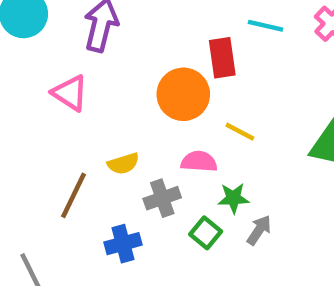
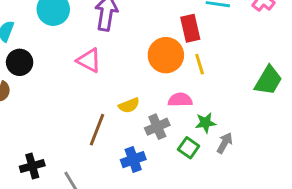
yellow line: (240, 132) -> (200, 64), moved, turned 50

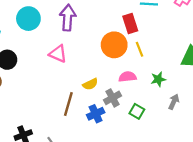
green star: (205, 123) -> (158, 79), moved
gray arrow: (225, 143) -> (174, 102), moved
blue cross: (133, 160) -> (96, 114), moved

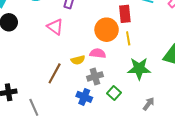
pink semicircle: (128, 77) -> (98, 53), moved
green star: (158, 79) -> (139, 69), size x1.6
gray arrow: (174, 102) -> (149, 104), moved
blue cross: (96, 114) -> (84, 97), moved, turned 35

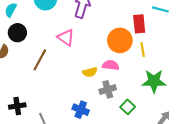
brown line: (55, 73) -> (40, 60), moved
blue cross: (84, 97) -> (81, 110), moved

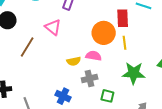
green square: (128, 107) -> (107, 96), turned -32

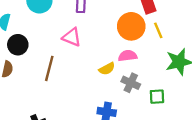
gray cross: (90, 78) -> (131, 83), turned -35

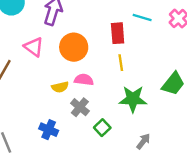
orange circle: (131, 26) -> (74, 47), moved
green square: (157, 97) -> (102, 128), turned 35

